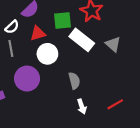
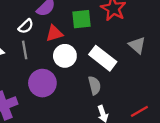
white rectangle: (82, 40) -> (103, 58), moved

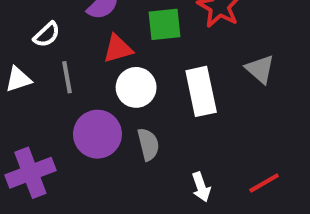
white semicircle: (26, 26) -> (47, 35), moved
white rectangle: (103, 58) -> (201, 91), turned 40
gray semicircle: (94, 85) -> (148, 144), moved

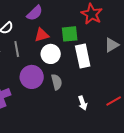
green square: (165, 24) -> (70, 34), moved
gray triangle: (260, 69) -> (112, 45), turned 49

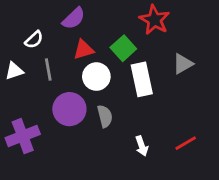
green square: (70, 34) -> (123, 48), turned -36

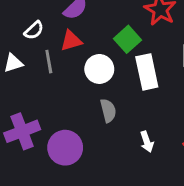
red triangle: (84, 50) -> (71, 41), moved
purple circle: (69, 109) -> (65, 148), moved

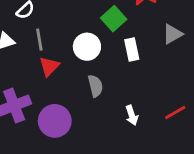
red triangle: (71, 41) -> (49, 66), moved, turned -30
white rectangle: (147, 72) -> (132, 49), size x0.7

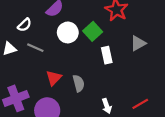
gray line: (39, 40) -> (35, 48), turned -56
white circle: (87, 47) -> (68, 32), moved
red triangle: (49, 66) -> (54, 78), moved

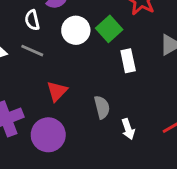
white semicircle: (24, 25) -> (32, 20), moved, turned 120
gray semicircle: (79, 83) -> (102, 107), moved

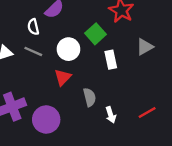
white circle: (76, 30) -> (68, 49), moved
red triangle: (57, 91) -> (63, 77), moved

